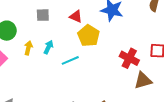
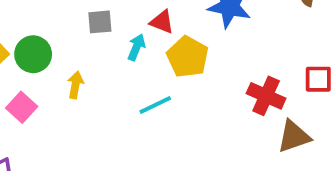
cyan arrow: (48, 47) -> (136, 47), moved

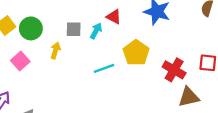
gray square: (100, 22) -> (74, 29), moved
yellow pentagon: (188, 57) -> (136, 53), moved

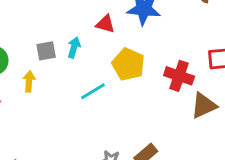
red triangle: (114, 17) -> (105, 24), moved

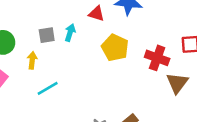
cyan line: (93, 91) -> (48, 88), moved
brown triangle: (204, 106) -> (177, 83), turned -30

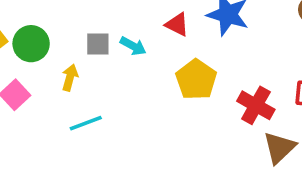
cyan arrow: (70, 33) -> (133, 46), turned 91

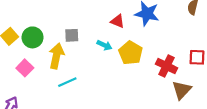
cyan arrow: (133, 46) -> (104, 45), moved
yellow arrow: (70, 78) -> (56, 56), size x1.6

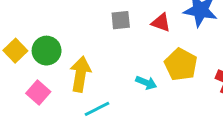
gray square: (72, 35) -> (121, 20), moved
cyan arrow: (104, 45) -> (146, 83), moved

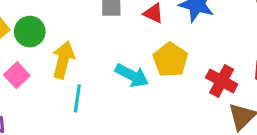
cyan arrow: (146, 83) -> (132, 75), size x1.5
cyan line: (97, 109) -> (77, 98), turned -60

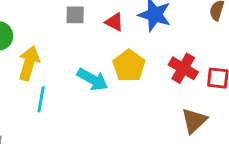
red cross: (222, 81) -> (183, 68), moved

